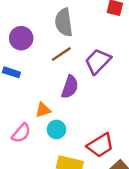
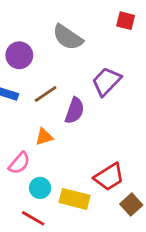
gray semicircle: (64, 22) -> (68, 37), turned -48
brown line: (61, 54) -> (46, 94), moved
cyan circle: (56, 129) -> (40, 188), moved

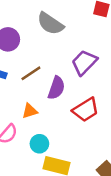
red trapezoid: (109, 177) -> (86, 110), moved
cyan circle: (40, 188) -> (39, 144), moved

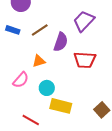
red trapezoid: (86, 110) -> (85, 60), turned 35

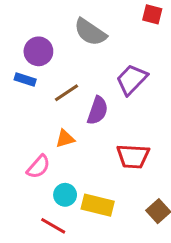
blue rectangle: (13, 30) -> (25, 79), moved
red trapezoid: (85, 60) -> (133, 156), moved
cyan circle: (47, 88) -> (65, 195), moved

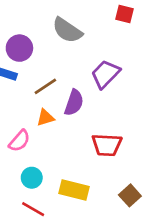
orange triangle: (65, 139) -> (45, 118), moved
pink semicircle: (38, 167) -> (19, 141), moved
cyan circle: (65, 195) -> (32, 178), moved

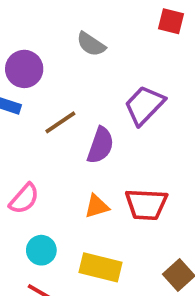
gray semicircle: (67, 30) -> (91, 44), size x0.7
orange triangle: (45, 118) -> (97, 206), moved

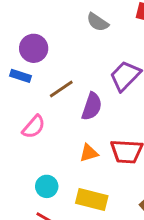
gray semicircle: (91, 44) -> (98, 22), moved
pink semicircle: (24, 199) -> (34, 127), moved

